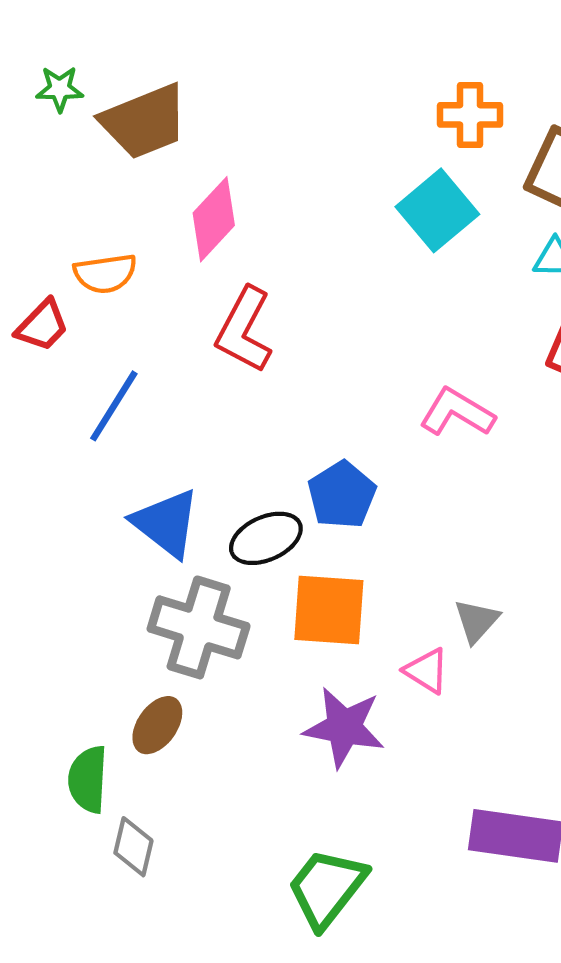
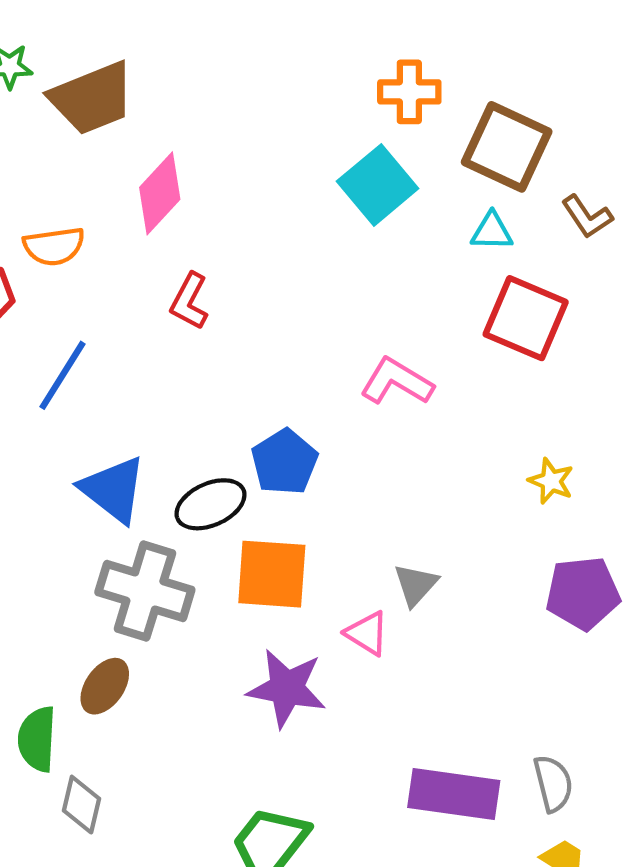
red L-shape: (244, 330) -> (189, 301), size x0.7

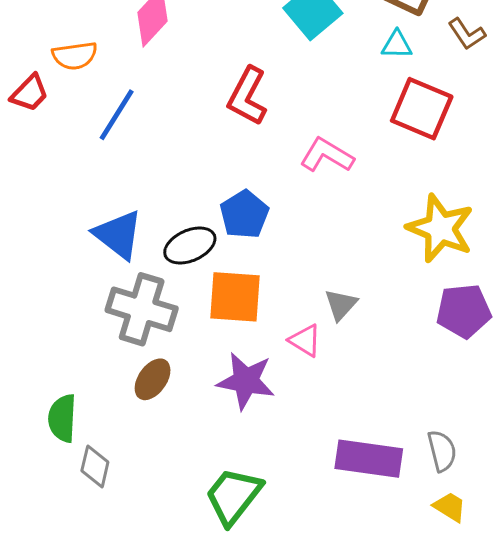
red L-shape: (189, 301) -> (247, 96), moved, size x1.4
blue line: (62, 375) -> (117, 115), moved
yellow star: (551, 481) -> (440, 228), size x2.0
brown ellipse: (105, 686) -> (153, 379), moved

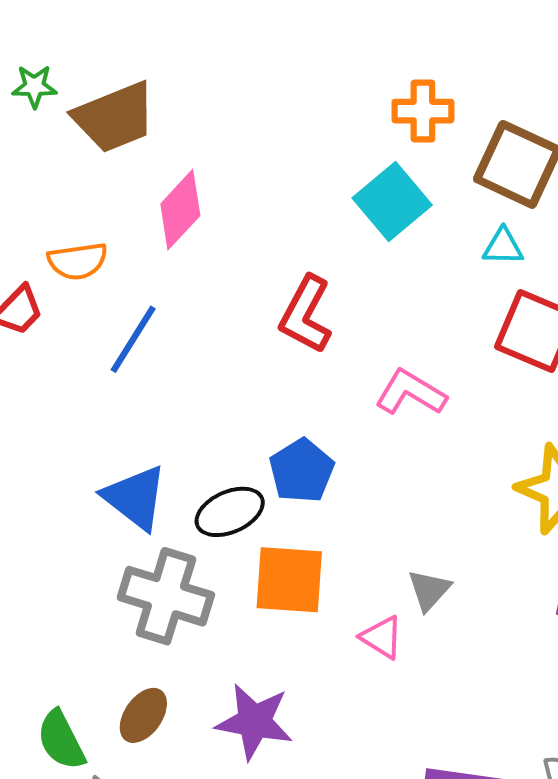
brown ellipse: (153, 379) -> (143, 715), moved
purple star: (246, 381) -> (254, 722), moved
green semicircle: (62, 418) -> (61, 740), turned -30

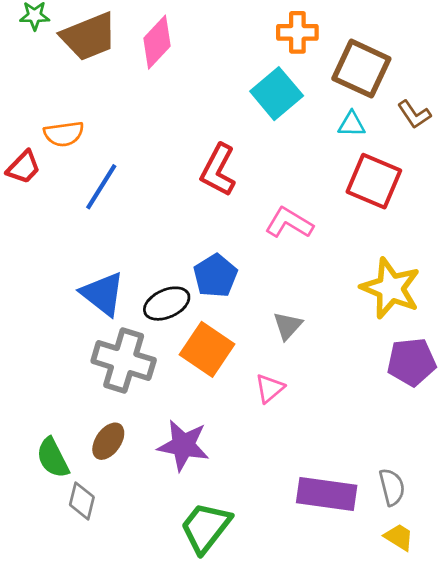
pink diamond: (180, 210) -> (157, 42), moved
orange square: (289, 580) -> (207, 349), turned 30
gray triangle: (429, 590) -> (288, 326), moved
pink triangle: (382, 637) -> (270, 388), turned 48

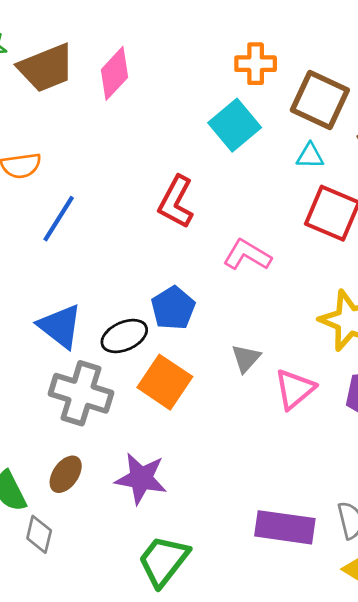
pink triangle: (270, 388) -> (295, 389), moved, size x1.4

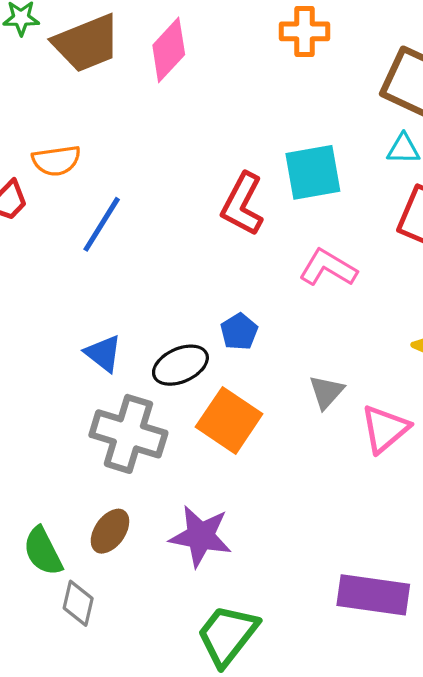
orange cross: (256, 64) -> (304, 31), moved
cyan square: (235, 125) -> (313, 172), moved, turned 30
blue pentagon: (173, 308) -> (239, 332), size x0.7
blue triangle: (60, 326) -> (103, 353), size x0.7

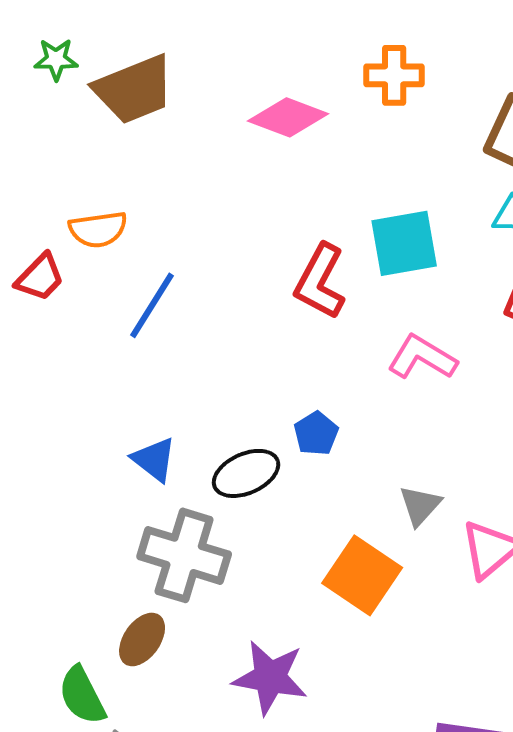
pink diamond: (169, 50) -> (288, 117), moved, turned 68
orange square: (229, 420) -> (362, 575), moved
brown ellipse: (110, 531) -> (142, 639), moved

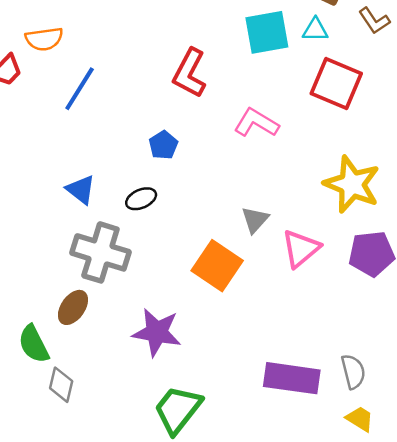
cyan square: (404, 243) -> (267, 32), moved
blue pentagon: (316, 433) -> (163, 145), moved
black ellipse: (246, 473) -> (141, 199), size x0.7

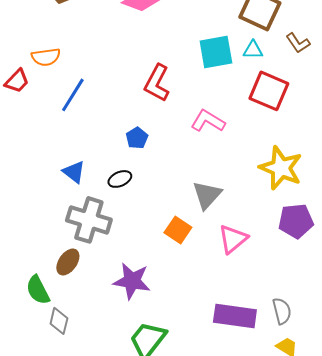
gray triangle: (255, 220) -> (207, 195), size x1.4
pink triangle: (301, 249) -> (233, 239), moved
orange square: (217, 266) -> (178, 230), size x0.7

